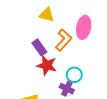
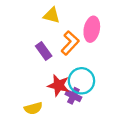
red star: (47, 65) -> (59, 85), moved
cyan circle: (74, 75) -> (81, 81), size x1.5

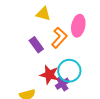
purple cross: (73, 96) -> (62, 84), turned 32

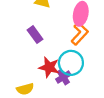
orange L-shape: (59, 38) -> (80, 33), moved

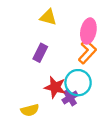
purple rectangle: (35, 35) -> (40, 53), turned 63

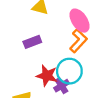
pink ellipse: (88, 31) -> (80, 21), turned -45
purple rectangle: (40, 53) -> (32, 42), turned 42

